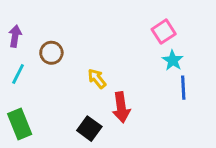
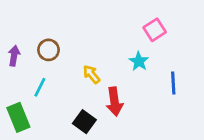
purple arrow: (15, 36) -> (14, 56), moved
cyan star: (173, 60) -> (139, 61), moved
cyan line: (18, 74) -> (40, 87), moved

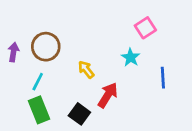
brown circle: (48, 50) -> (46, 47), size x1.4
red arrow: (114, 102) -> (108, 95), turned -140
green rectangle: (18, 117) -> (39, 110), moved

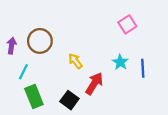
cyan star: (131, 57) -> (120, 62), moved
cyan line: (38, 82) -> (23, 72), moved

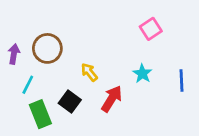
blue line: (143, 68) -> (182, 81), moved
black square: (69, 100) -> (70, 102), moved

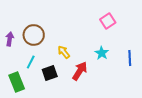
cyan line: (28, 85) -> (31, 62), moved
black square: (70, 102) -> (50, 73), turned 35
green rectangle: (40, 114) -> (17, 82), moved

